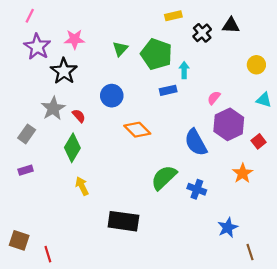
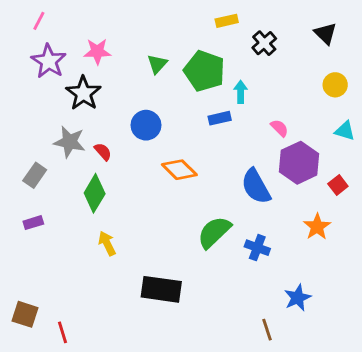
black triangle: (231, 25) -> (325, 33), moved, turned 42
pink semicircle: (214, 98) -> (280, 128), turned 96
gray star: (53, 108) -> (69, 142), turned -30
brown line: (250, 252) -> (267, 330), moved

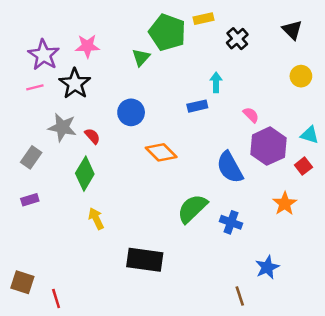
pink line: (39, 21) -> (35, 87), moved, turned 49
green pentagon: (204, 71) -> (167, 32), moved
cyan triangle: (345, 131) -> (310, 135), moved

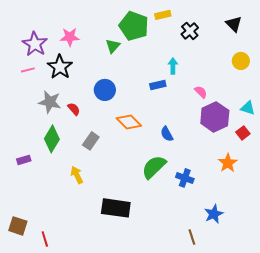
gray rectangle: (31, 157) -> (91, 141), moved
blue semicircle: (230, 167) -> (167, 134), moved, size x0.6
green diamond: (85, 174) -> (52, 139), moved

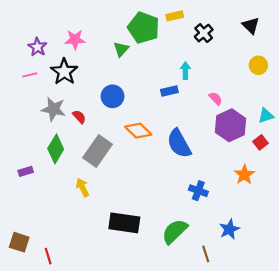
purple star: (35, 44) -> (37, 47), size x0.7
cyan triangle: (248, 108) -> (266, 116), turned -35
blue semicircle: (167, 134) -> (179, 144), size x1.8
gray rectangle: (91, 141) -> (97, 151), size x1.6
green semicircle: (154, 167) -> (175, 231), moved

